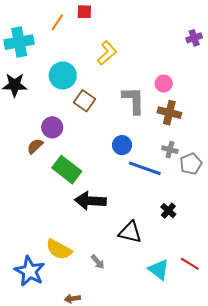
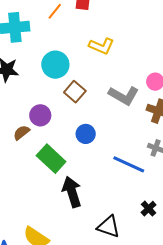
yellow L-shape: (107, 53) -> (101, 46), turned 60
gray L-shape: (133, 100) -> (124, 96), turned 116
blue circle: (122, 145) -> (86, 134), moved
black arrow: (90, 201) -> (72, 192), turned 64

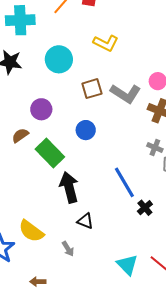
brown square: (75, 92) -> (92, 89), moved, turned 30
brown semicircle: (21, 133) -> (20, 135), moved
blue line: (129, 164) -> (124, 182), moved, turned 32
black triangle: (109, 227) -> (85, 221), moved, size x0.7

